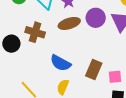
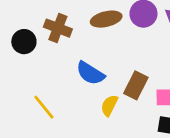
yellow semicircle: (63, 87) -> (109, 105), moved

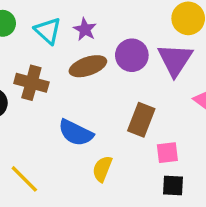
brown rectangle: (136, 85) -> (141, 120), moved

